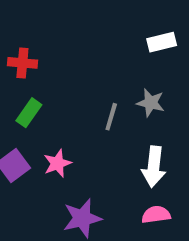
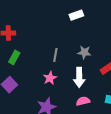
gray star: (151, 103) -> (84, 52), moved
pink star: (57, 163) -> (50, 78), moved

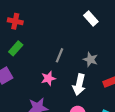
white rectangle: (76, 15) -> (91, 19), turned 56

